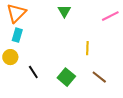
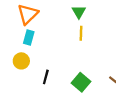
yellow line: (87, 48) -> (81, 33), moved
black line: (33, 72) -> (46, 77), turned 48

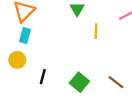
yellow line: (81, 33) -> (96, 31), moved

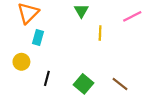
cyan rectangle: (25, 36) -> (38, 37), moved

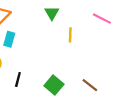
pink line: (132, 16) -> (102, 19), turned 54

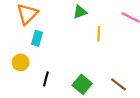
green triangle: (52, 13) -> (80, 12), turned 40

